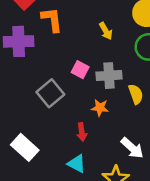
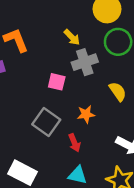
gray cross: (109, 76) -> (85, 62), moved
gray square: (50, 93) -> (46, 122), moved

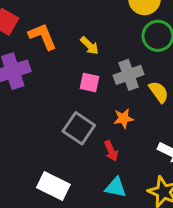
yellow arrow: (72, 37) -> (90, 46), moved
gray cross: (85, 62) -> (129, 75), moved

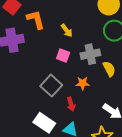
white rectangle: (53, 186) -> (44, 123), moved

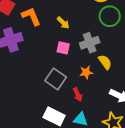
yellow semicircle: (109, 69) -> (105, 62), moved

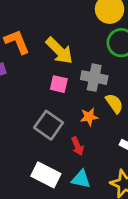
yellow arrow: (63, 23) -> (59, 51), size x1.6
gray cross: (90, 43) -> (94, 78), turned 30

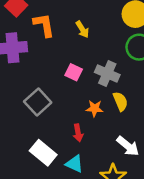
yellow arrow: (59, 51) -> (82, 29), moved, size x0.6
gray square: (49, 125) -> (38, 102), moved

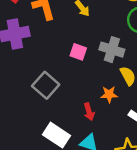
orange star: (95, 108) -> (109, 94), moved

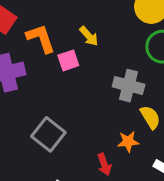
pink square: (78, 52) -> (68, 60), moved, turned -35

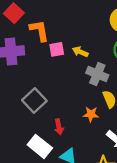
yellow arrow: (89, 36) -> (80, 52), moved, turned 147
red arrow: (104, 164) -> (59, 127), moved

